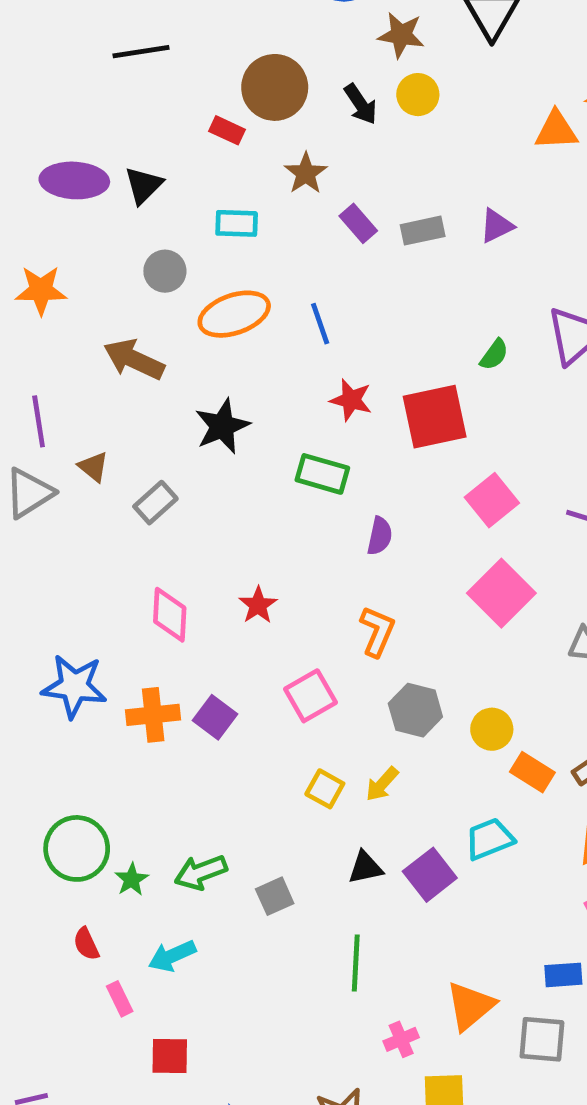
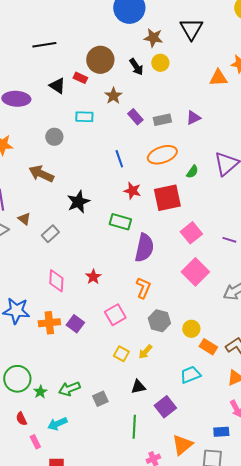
black triangle: (143, 185) -> (57, 86), moved, turned -42
orange ellipse: (234, 314) -> (162, 155), moved
purple semicircle: (380, 536) -> (144, 248), size x1.8
purple square: (430, 875) -> (165, 407), moved

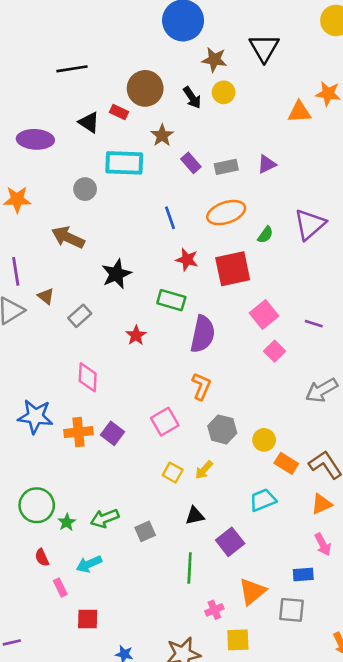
cyan rectangle: (84, 117) -> (124, 163), size x1.6
pink square: (195, 272) -> (275, 351), moved, size x0.6
red star: (93, 277) -> (136, 335), moved

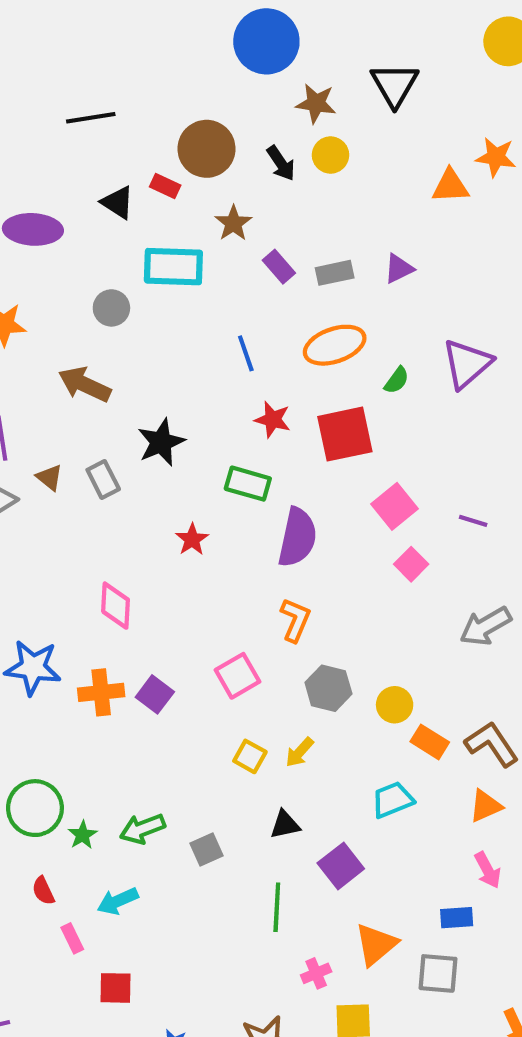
gray rectangle: (80, 316) -> (103, 479), moved, turned -75

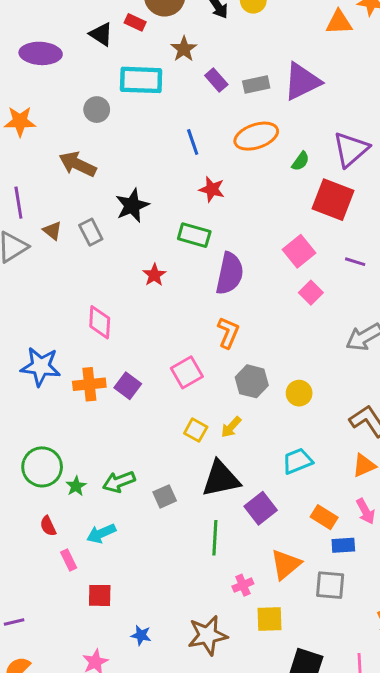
purple triangle: (399, 269) -> (302, 81), size x1.8
red square: (345, 434) -> (333, 200), moved, turned 33
orange rectangle: (430, 742) -> (324, 517), moved
black triangle: (285, 825) -> (221, 479), size x1.8

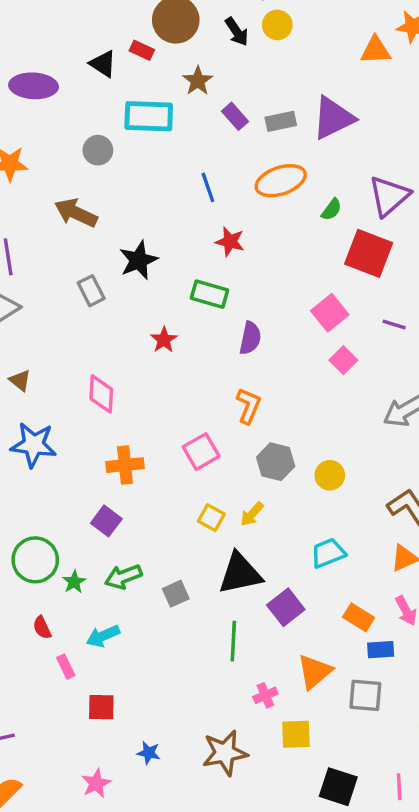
brown triangle: (52, 231) -> (20, 380), moved
purple semicircle: (230, 273) -> (250, 338), size x0.7
orange cross: (89, 384) -> (125, 465), moved
purple square: (128, 386) -> (106, 521), moved

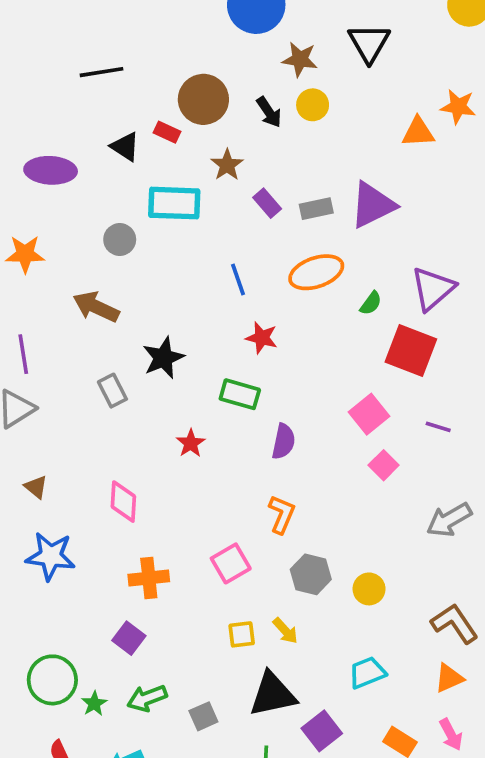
yellow arrow: (252, 514) -> (285, 631), turned -84
yellow square: (211, 518) -> (242, 634), turned -36

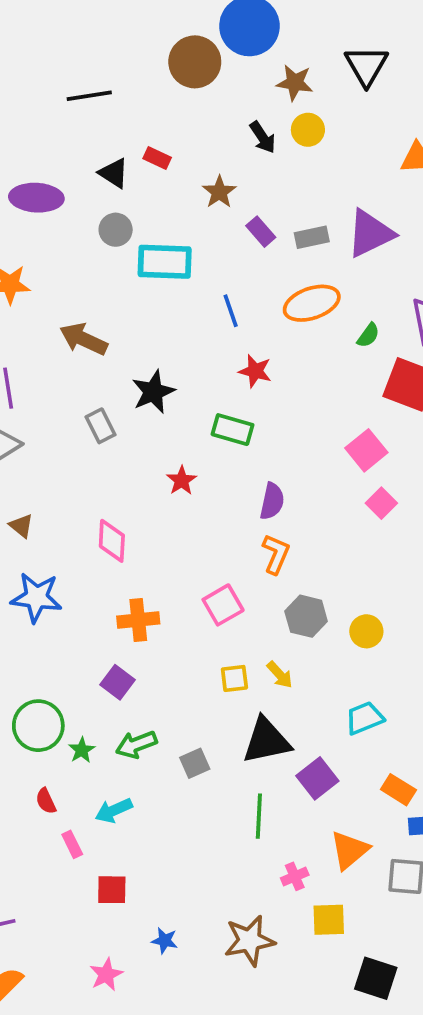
brown circle: (203, 99) -> (195, 62), moved
cyan rectangle: (174, 203) -> (165, 262), moved
gray circle: (120, 240) -> (116, 230), moved
purple semicircle: (283, 442) -> (272, 501), moved

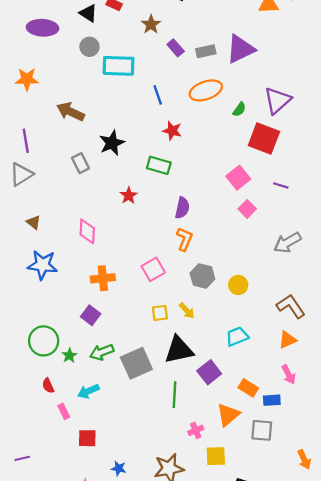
gray square: (195, 763) -> (136, 363), size x1.8
orange rectangle: (398, 790) -> (248, 388), moved

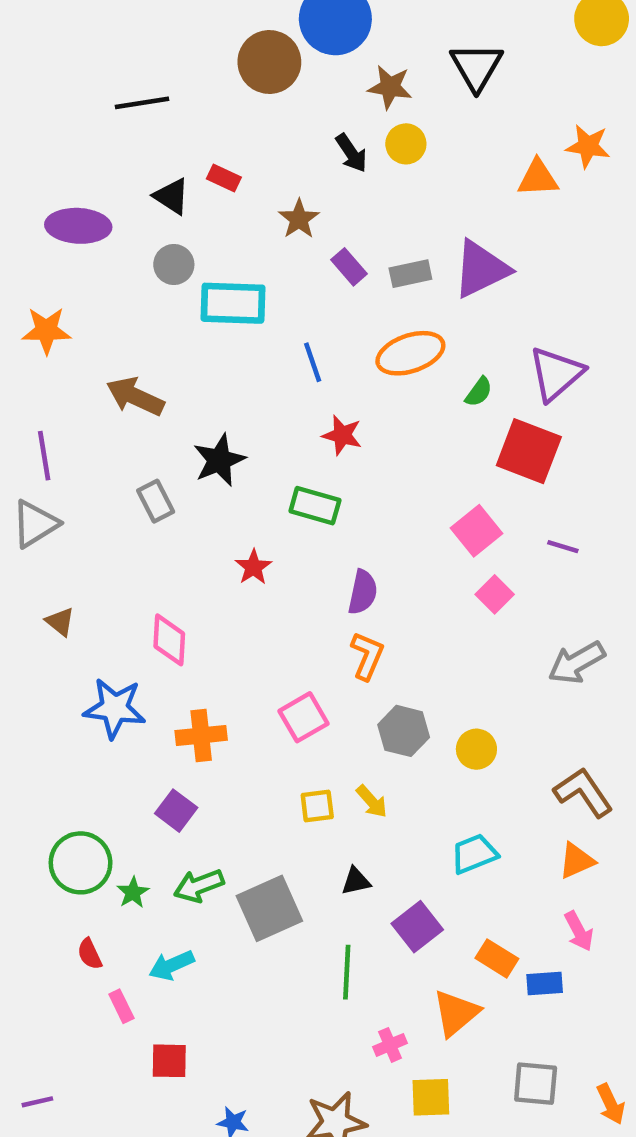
blue star: (42, 265) -> (115, 708), moved
black triangle: (179, 350) -> (356, 881), size x0.5
gray square: (262, 430) -> (536, 1084), moved

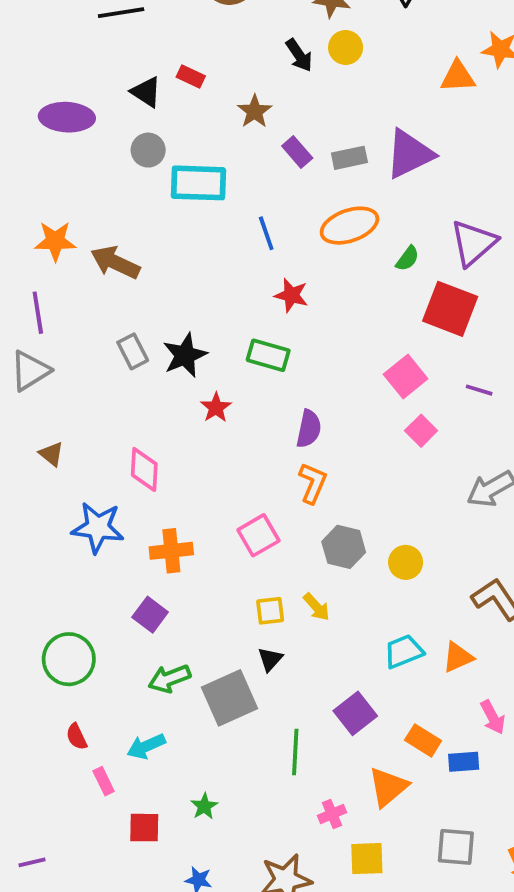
orange star: (46, 330) -> (55, 241), moved
black star: (219, 460) -> (185, 355), moved
orange triangle: (577, 861) -> (458, 657), moved
black triangle: (356, 881) -> (270, 659), moved, turned -36
green star: (133, 892) -> (204, 806), moved

